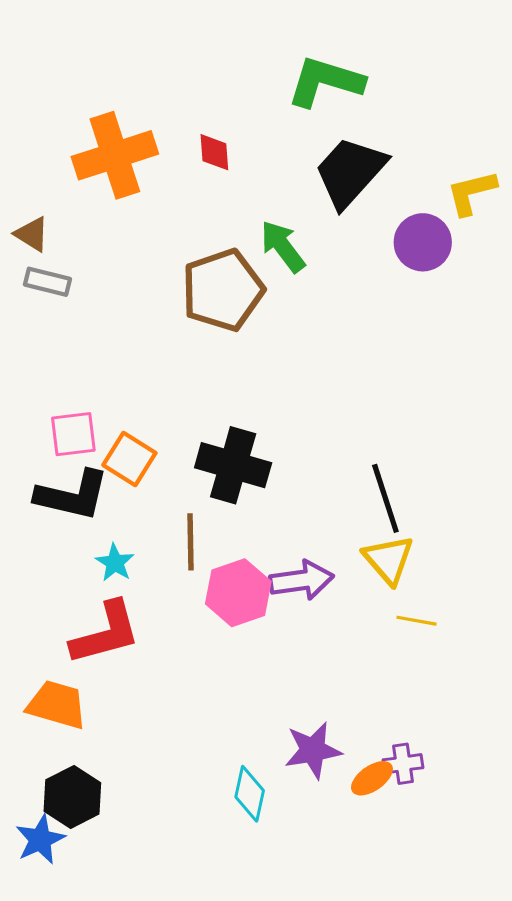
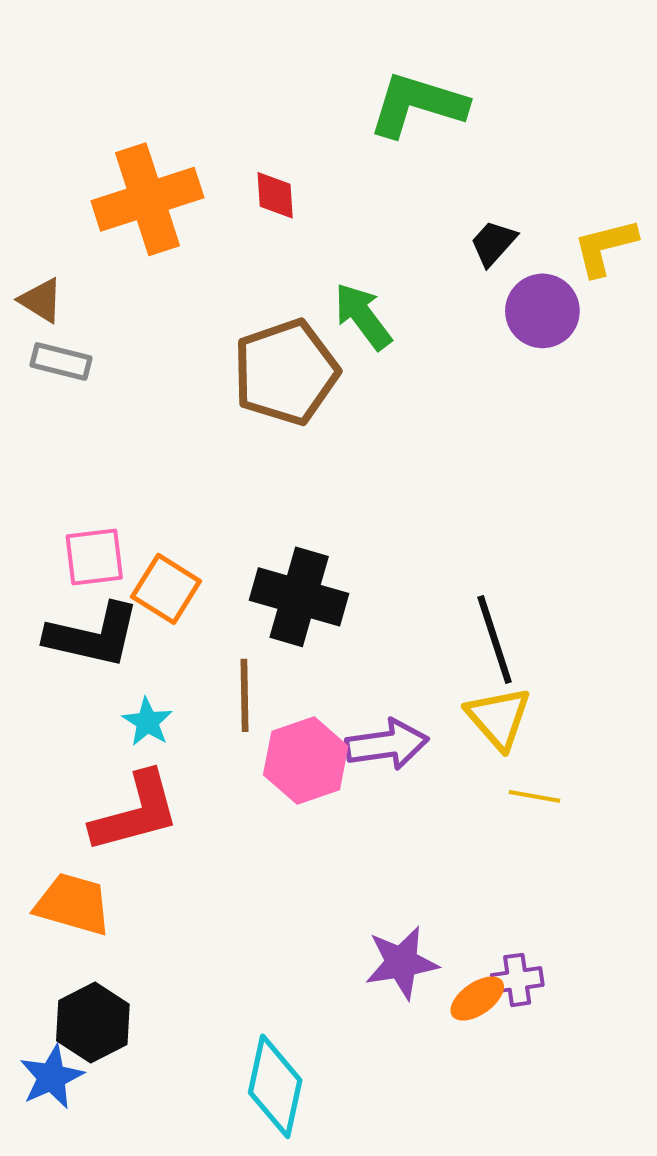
black trapezoid: (350, 172) -> (493, 243), moved, size x0.5
cyan diamond: (250, 794) -> (275, 1086), moved, size x1.4

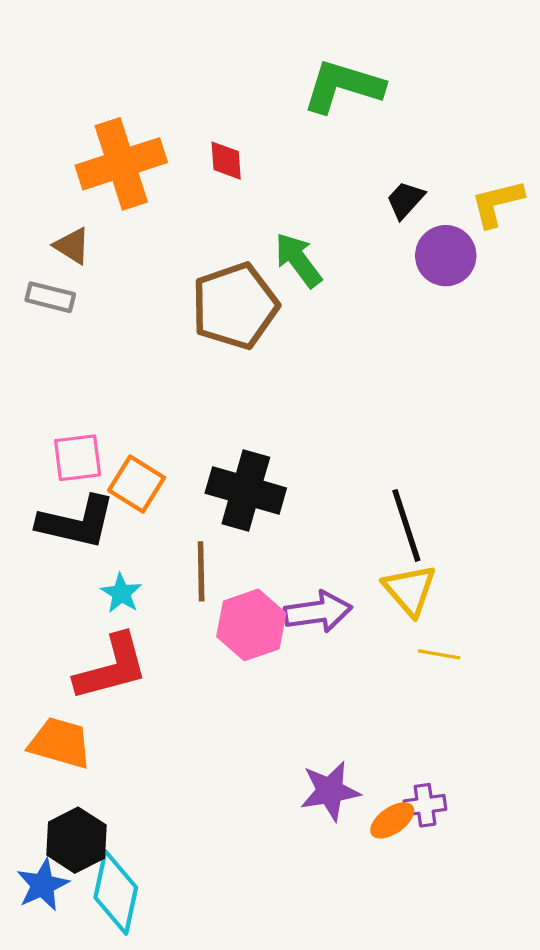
brown triangle: (41, 300) -> (72, 246), moved
cyan diamond: (275, 1086) -> (116, 893), moved

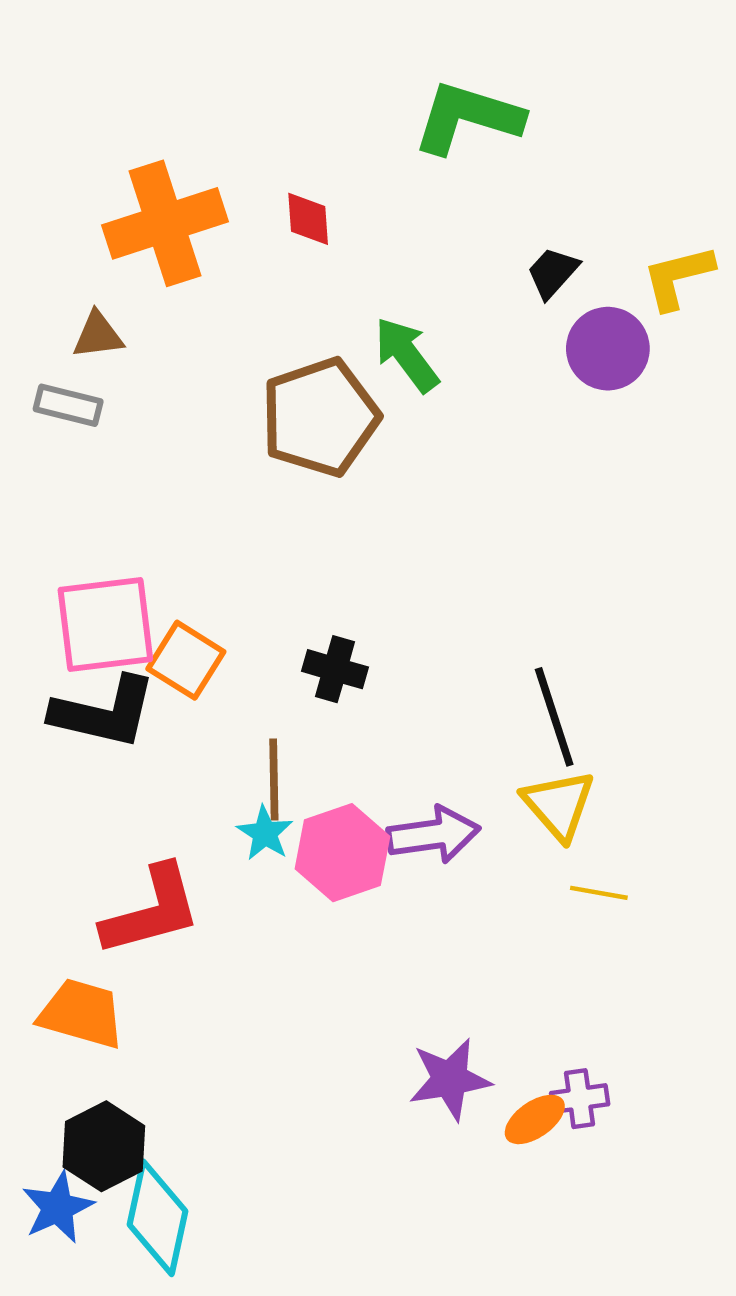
brown triangle: (72, 246) -> (98, 335), turned -39
pink square: (78, 458) -> (105, 624), size x1.5
black cross: (246, 491) -> (335, 669), size x0.6
cyan star: (121, 593) -> (265, 833), moved

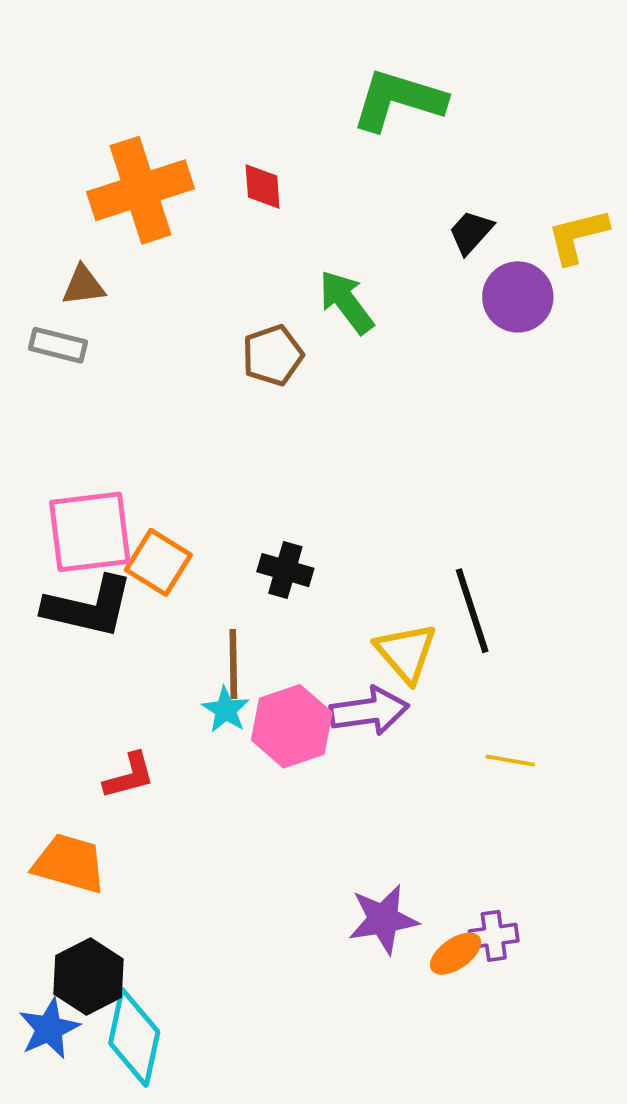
brown pentagon: (320, 417) -> (273, 355), size x0.6
yellow triangle: (559, 805) -> (406, 653), moved
red L-shape: (152, 911) -> (129, 776), size x0.6

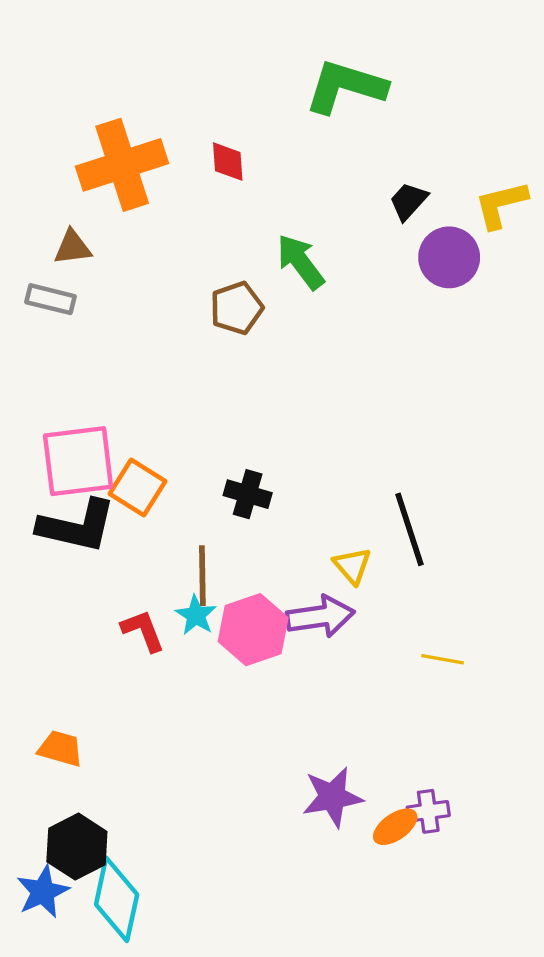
yellow triangle: (406, 653) -> (352, 566), size x0.7
red L-shape: (129, 776) -> (143, 631), moved, turned -96
orange trapezoid: (69, 863) -> (60, 749), size x0.7

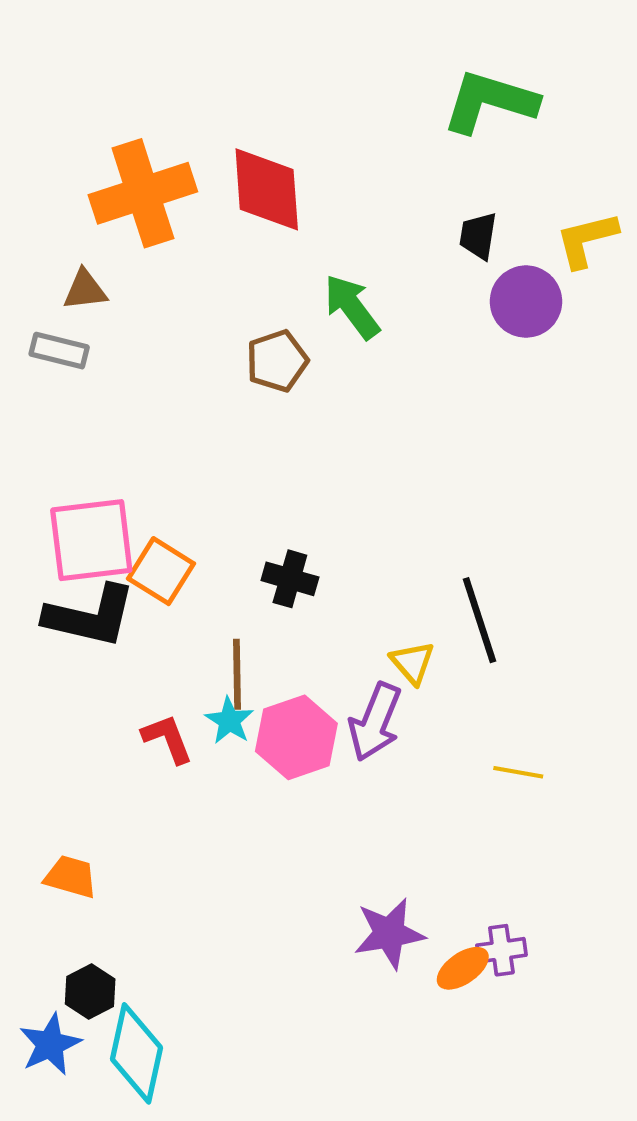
green L-shape: (346, 87) -> (490, 102), moved
red diamond: (228, 162) -> (267, 189), size x1.8
black trapezoid: (408, 201) -> (478, 236), turned -33
purple arrow: (320, 616) -> (375, 722), turned 120
black hexagon: (77, 847) -> (90, 991), size x0.7

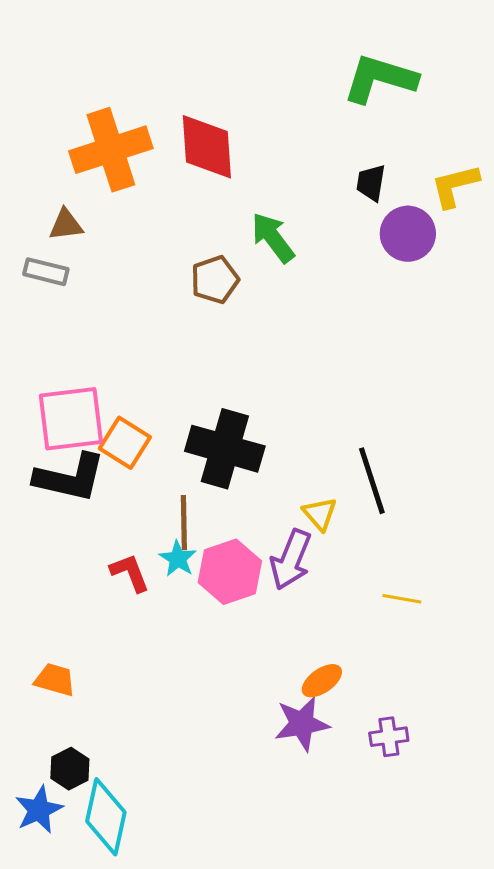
black cross: (290, 579) -> (225, 449), size x1.8
orange ellipse: (463, 968) -> (322, 681), moved

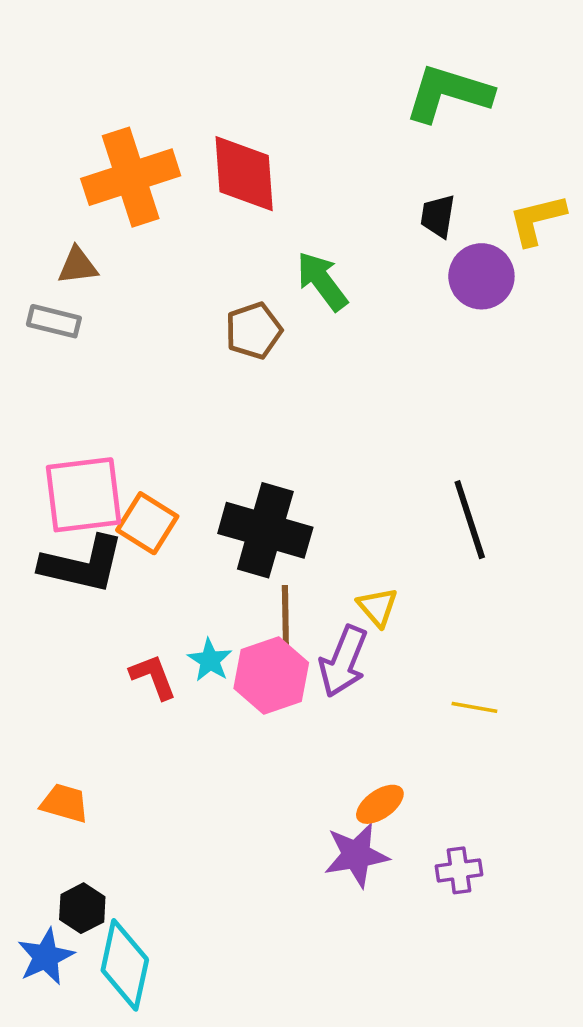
black line: (372, 481) -> (470, 520), moved
brown line: (184, 523) -> (285, 618), moved

